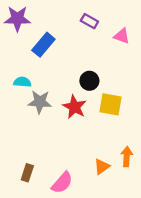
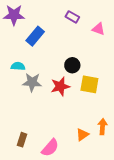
red star: (75, 107) -> (60, 86), turned 30

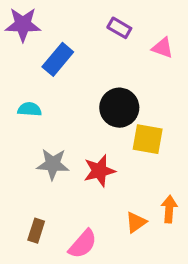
black circle: (72, 65) -> (119, 108), size x1.5
gray star: (32, 82) -> (53, 164), moved
red star: (60, 86) -> (99, 171), moved

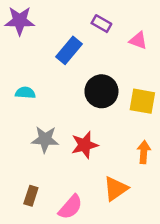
blue rectangle: (58, 59) -> (69, 50), moved
yellow square: (148, 139) -> (142, 101), moved
orange arrow: (169, 209) -> (144, 152), moved
orange triangle: (136, 222) -> (116, 189), size x1.4

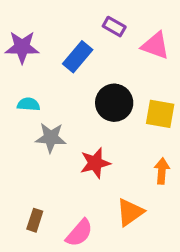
purple star: (20, 21) -> (22, 47), moved
pink triangle: (138, 40) -> (155, 46), size x1.4
gray star: (45, 139) -> (51, 138), moved

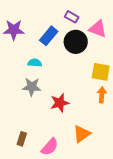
black circle: (114, 103) -> (76, 42), moved
cyan semicircle: (28, 104) -> (35, 63), moved
orange arrow: (162, 171) -> (102, 95), moved

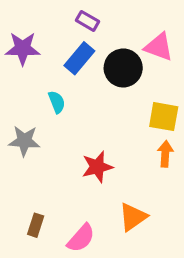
purple rectangle: (72, 17) -> (87, 21), moved
cyan semicircle: (35, 63) -> (57, 102), turned 64
gray star: (32, 87) -> (24, 141), moved

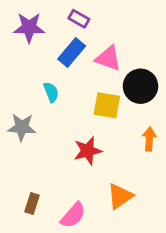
pink triangle: (159, 47) -> (108, 58), moved
purple star: (23, 49) -> (29, 28), moved
black circle: (123, 68) -> (141, 86), moved
yellow square: (164, 117) -> (107, 105), moved

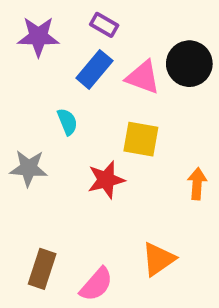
black circle: (141, 86) -> (189, 64), moved
red star: (88, 151) -> (106, 180), moved
brown rectangle: (32, 204) -> (42, 269), size x1.4

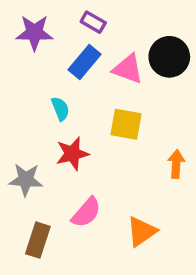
gray star: (29, 168) -> (26, 180), moved
red star: (106, 180) -> (72, 154), moved
pink semicircle: (96, 284) -> (86, 212), moved

